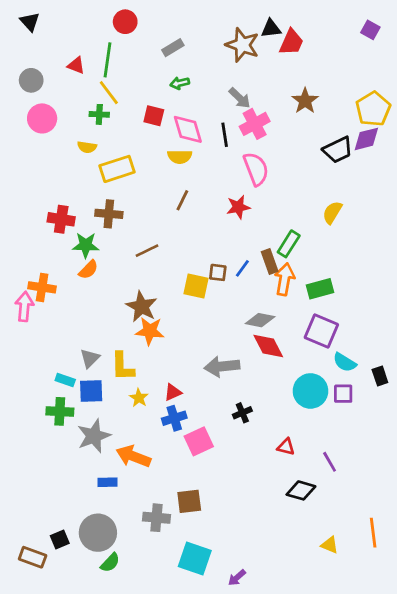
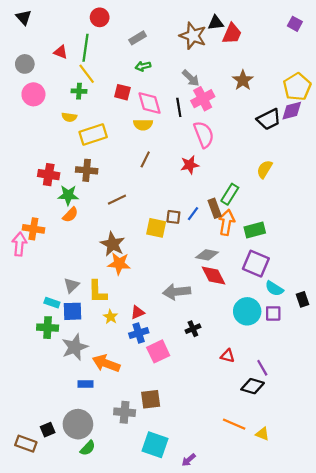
black diamond: (301, 490) -> (253, 386), moved
orange line: (373, 533) -> (234, 424), moved, turned -60

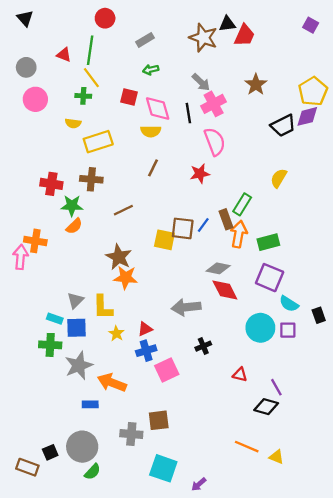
brown square: (173, 217) -> (183, 228), size x1.5

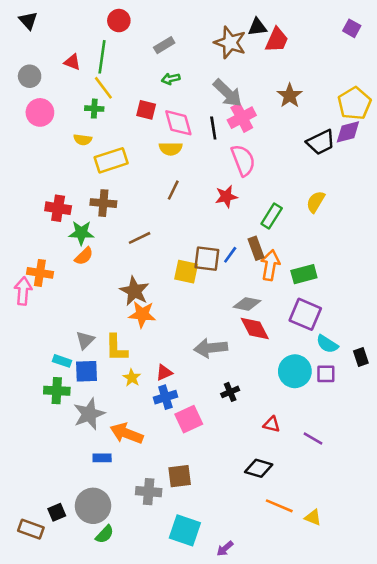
gray arrow: (201, 82) -> (228, 93), size x1.4
green rectangle: (242, 204) -> (272, 216), moved
purple line: (276, 387) -> (313, 439), turned -30
black diamond: (266, 407) -> (259, 468), moved

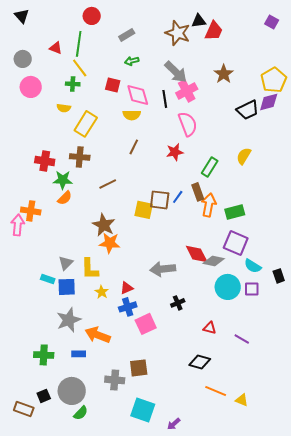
yellow rectangle: (111, 160) -> (86, 124), turned -40
gray diamond: (247, 304) -> (214, 261), moved
green cross: (57, 391) -> (44, 355), moved

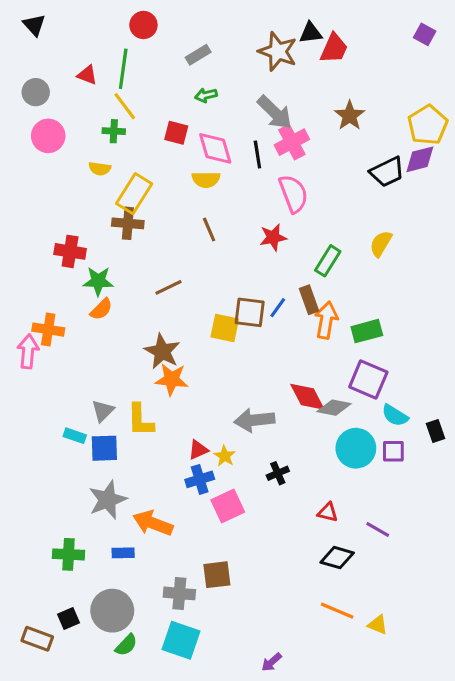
brown line: (134, 147) -> (209, 230), turned -49
brown cross: (80, 157) -> (128, 223), moved
yellow star: (102, 292) -> (225, 456), moved
black diamond: (200, 362) -> (337, 558), moved
cyan square: (143, 410) -> (181, 640), moved

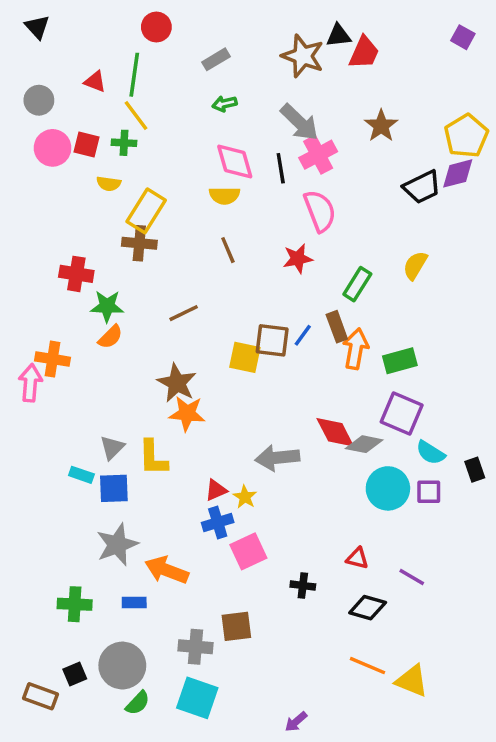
red square: (176, 133) -> (87, 144), moved
black cross: (278, 473) -> (303, 585), moved, turned 30
yellow triangle: (378, 625) -> (412, 681), size x1.5

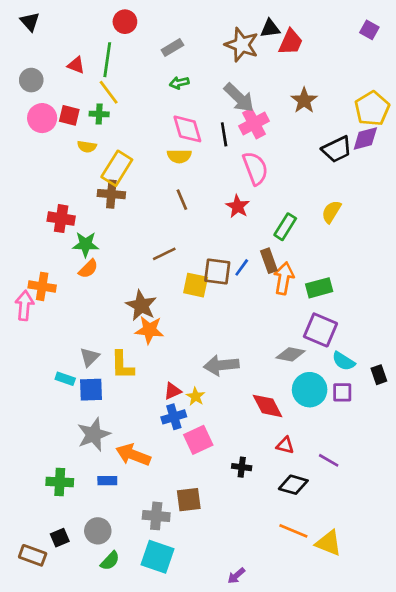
red star: (298, 259) -> (238, 206), turned -30
brown line: (184, 313) -> (164, 254), moved
red diamond: (335, 432) -> (268, 406), moved
gray circle: (122, 666) -> (98, 531), size x0.7

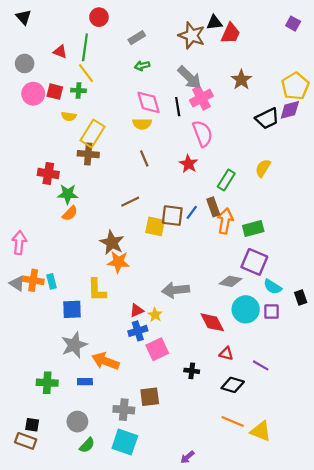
orange cross: (42, 286) -> (33, 280), moved
gray triangle: (90, 357) -> (17, 283), moved, turned -42
cyan rectangle: (65, 379) -> (52, 281), moved, turned 56
black square: (60, 538) -> (32, 425), moved, turned 32

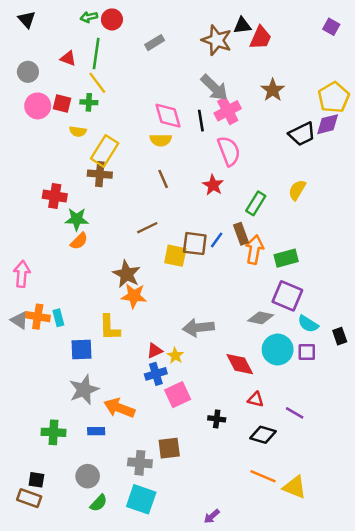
green arrow: (142, 66) -> (89, 17), moved

